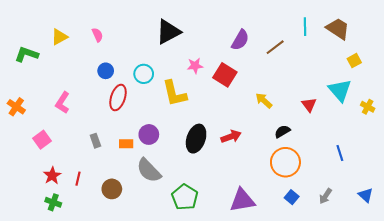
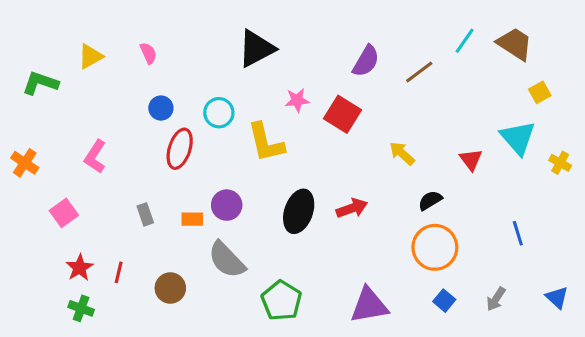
cyan line: (305, 27) -> (465, 41), turned 36

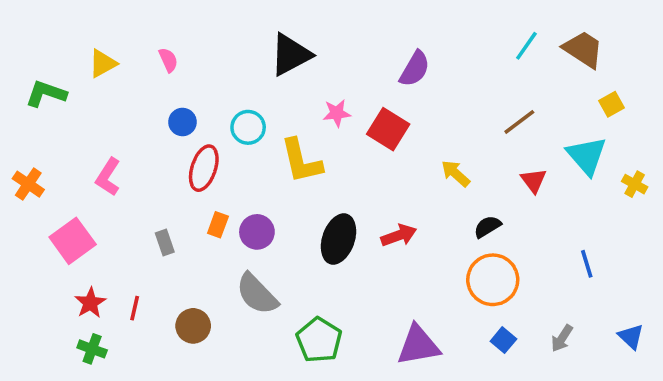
brown line: (419, 72) -> (519, 122), moved
pink square: (64, 213) -> (73, 241), size x1.4
orange rectangle: (192, 219) -> (218, 225), moved, turned -70

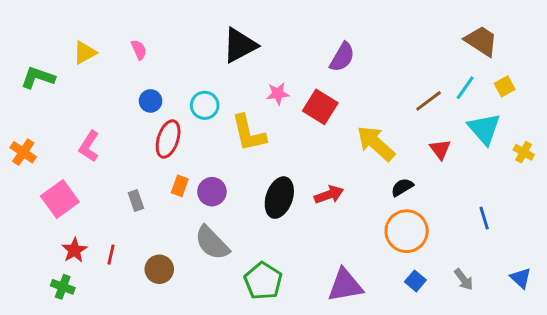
cyan line: (526, 46) -> (465, 88), moved
yellow arrow: (456, 173) -> (376, 143), size x1.6
gray arrow: (562, 338) -> (464, 279), turned -70
green cross: (92, 349) -> (63, 287), moved

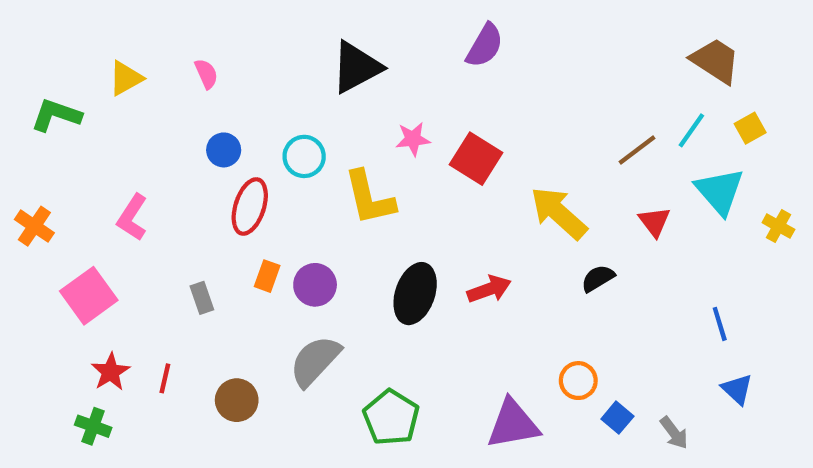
purple semicircle: (342, 57) -> (485, 46), moved
orange circle: (407, 231) -> (578, 381), moved, size x0.6
gray semicircle: (212, 243) -> (315, 361), turned 87
blue triangle: (521, 278) -> (737, 389), moved
gray arrow: (464, 279) -> (674, 433), moved

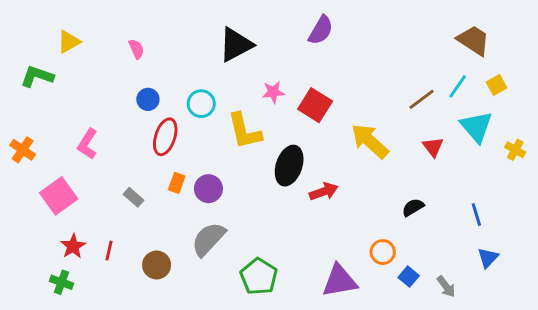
yellow triangle: (126, 78) -> (69, 42), moved
black semicircle: (598, 278) -> (413, 207), moved
black ellipse: (415, 294) -> (289, 166), moved
gray rectangle: (202, 298) -> (134, 197), turned -30
blue triangle: (737, 389) -> (488, 258), turned 30

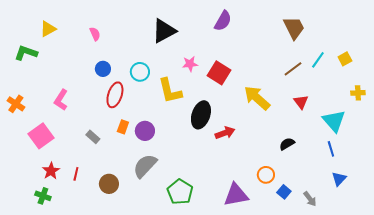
brown trapezoid: (473, 40) -> (294, 28), moved, turned 30
cyan triangle: (476, 127) -> (334, 121), moved
yellow cross: (515, 150) -> (358, 93), moved, turned -32

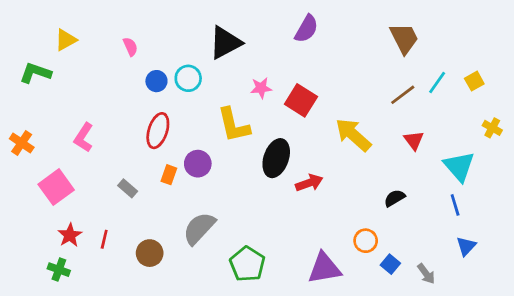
blue circle: (103, 69) -> (156, 81), moved
cyan circle: (140, 72) -> (188, 78), moved
yellow cross: (358, 93) -> (492, 128), turned 32
purple circle: (145, 131) -> (198, 164), moved

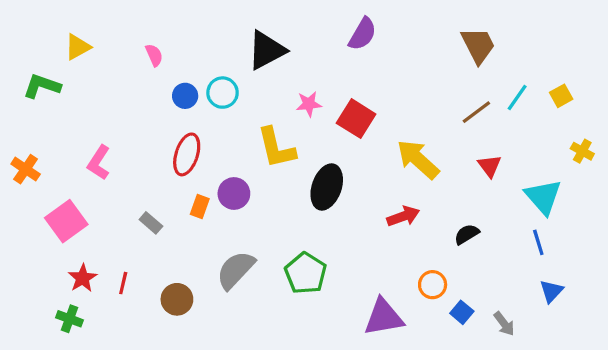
red arrow: (309, 183) -> (403, 216), moved
green pentagon: (247, 264) -> (306, 273), moved

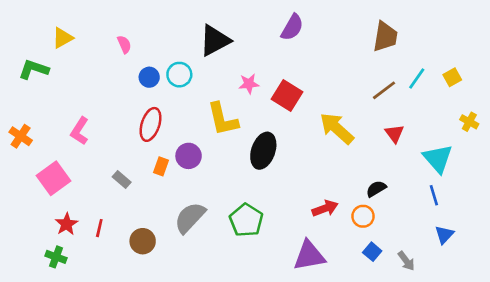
brown trapezoid: (478, 45) -> (385, 37), turned 36
red arrow: (403, 216) -> (325, 208), moved
orange circle: (433, 285) -> (363, 216), moved

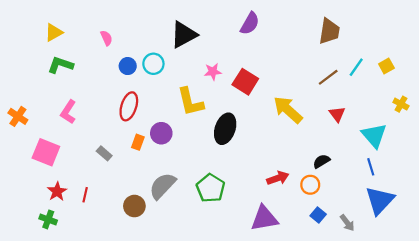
green L-shape: (34, 69) -> (60, 65), moved
pink square: (53, 178) -> (46, 152), turned -32
blue triangle: (444, 235) -> (380, 200), size x1.8
brown circle: (143, 241) -> (134, 206), moved

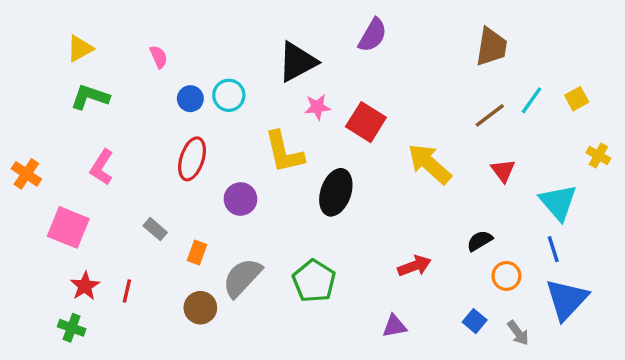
black triangle: (184, 35) -> (297, 62), moved
orange rectangle: (138, 142) -> (197, 253), moved
orange circle: (310, 185) -> (506, 276), moved
purple triangle: (264, 218) -> (394, 326), size x0.6

